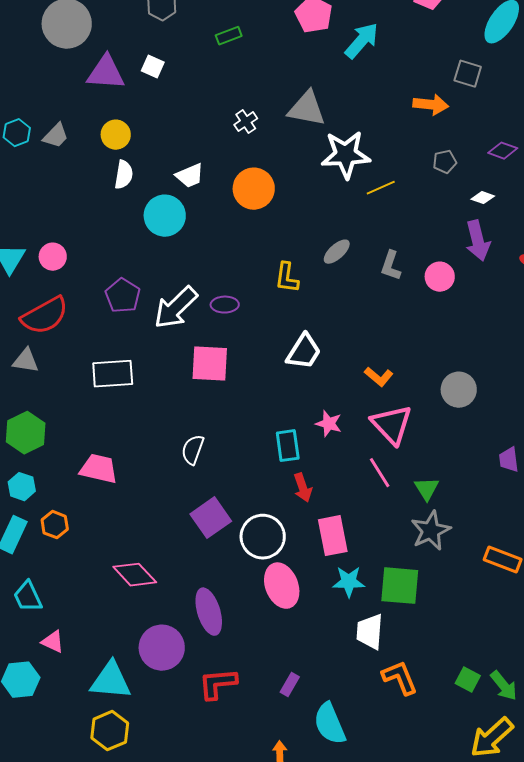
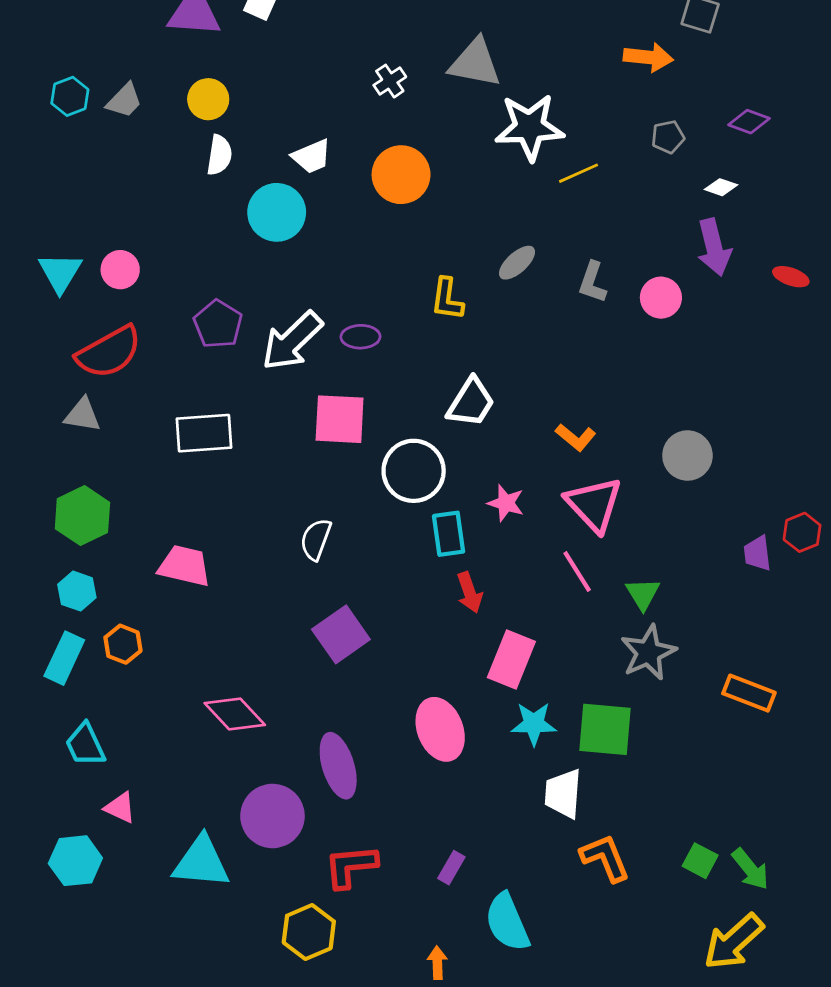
pink rectangle: (333, 536) -> (511, 659), turned 33
white circle: (263, 537) -> (414, 471), moved
yellow hexagon: (110, 731) -> (309, 932), moved

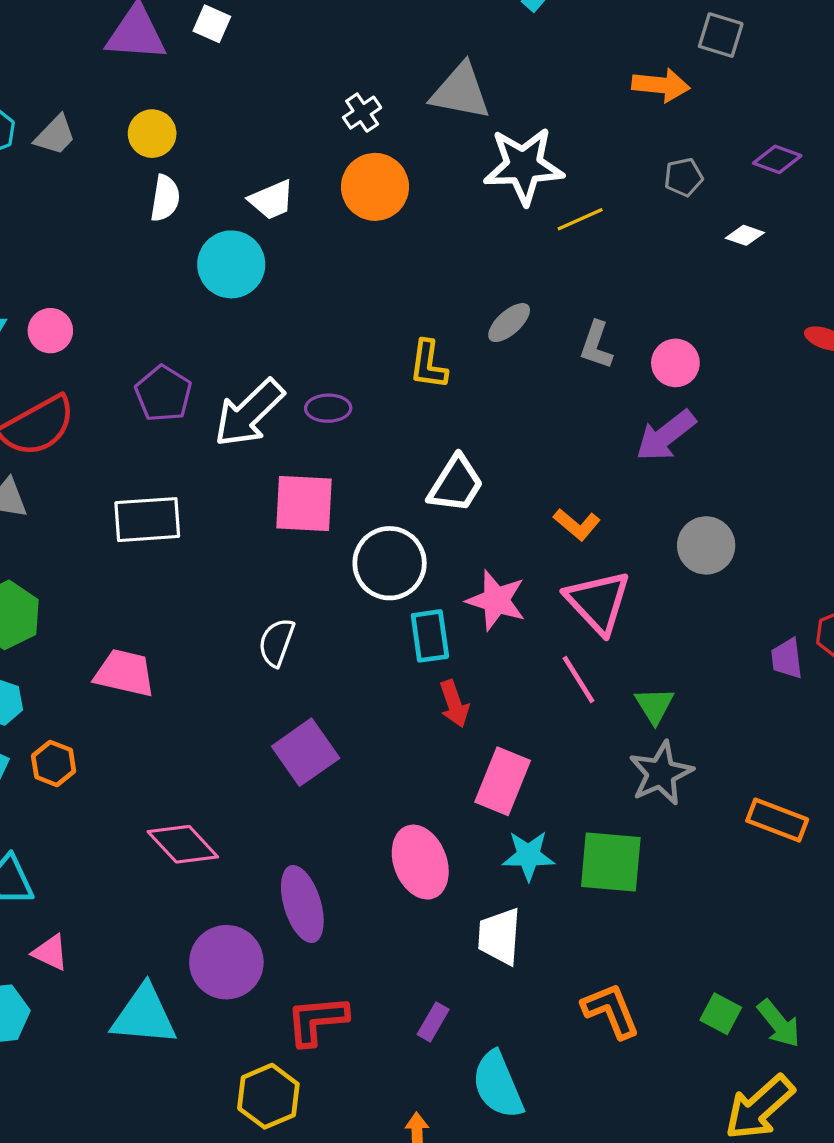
orange circle: (401, 175) -> (375, 187), moved
purple arrow: (714, 247) -> (666, 436), moved, turned 66
pink star: (506, 503) -> (496, 600), size x1.4
white trapezoid: (563, 794) -> (499, 936), moved

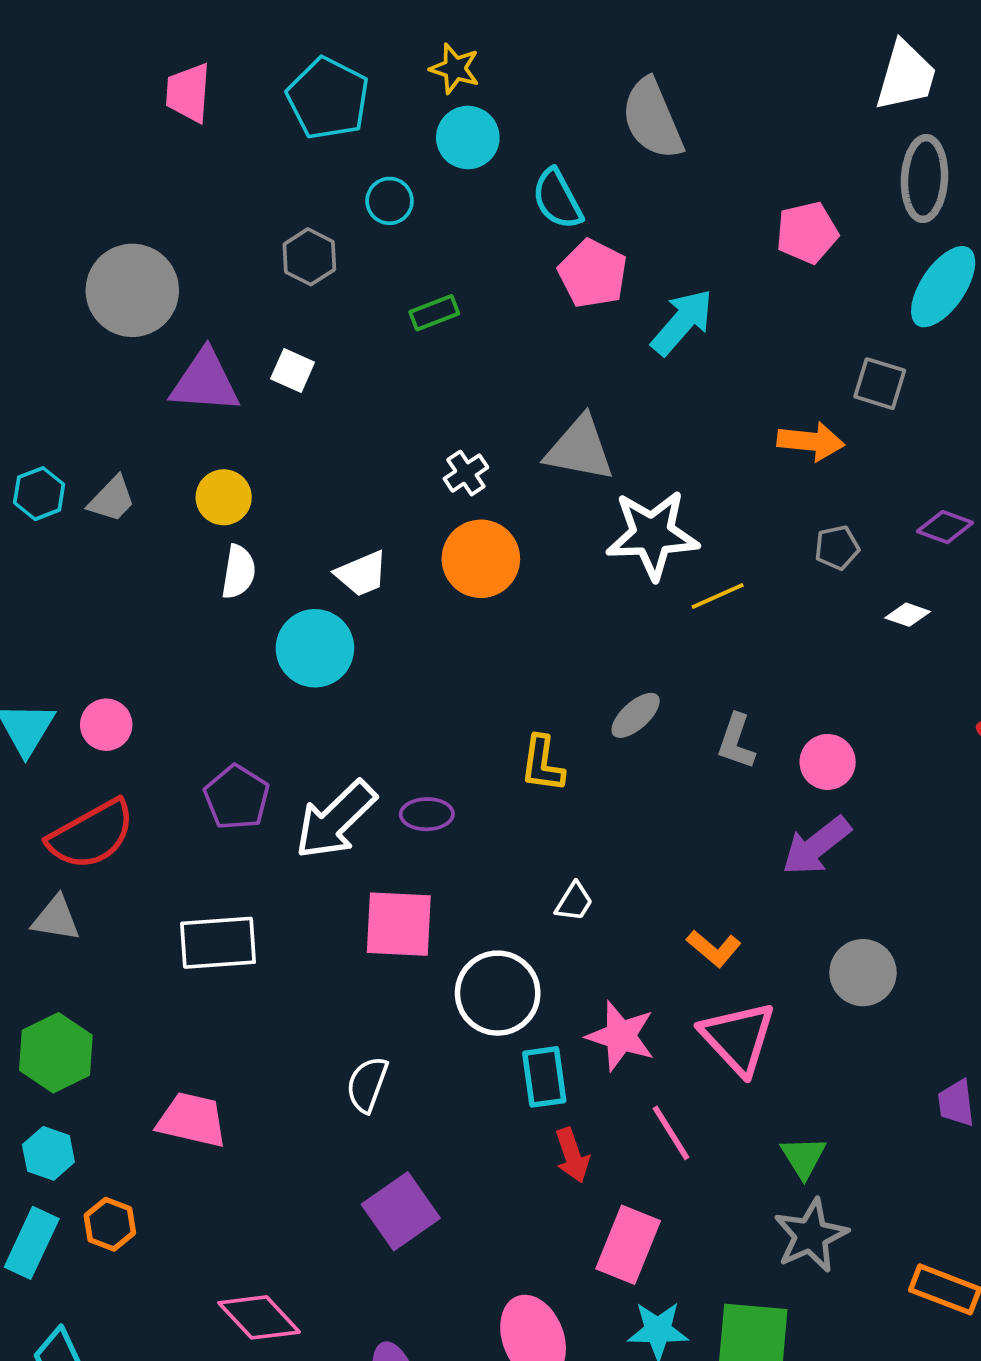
white trapezoid: (456, 484) -> (574, 902), size x0.6
pink line: (579, 680) -> (671, 1133), moved

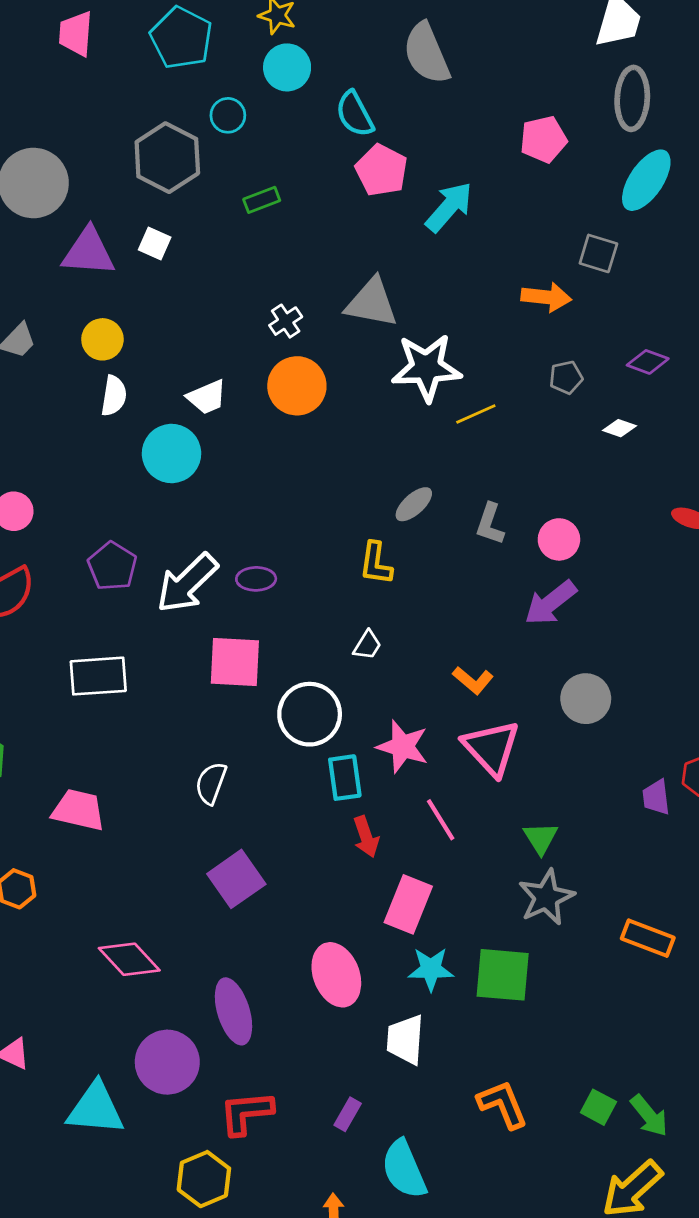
gray hexagon: (309, 257) -> (167, 158), size x1.6
yellow L-shape: (542, 764) -> (376, 563), moved

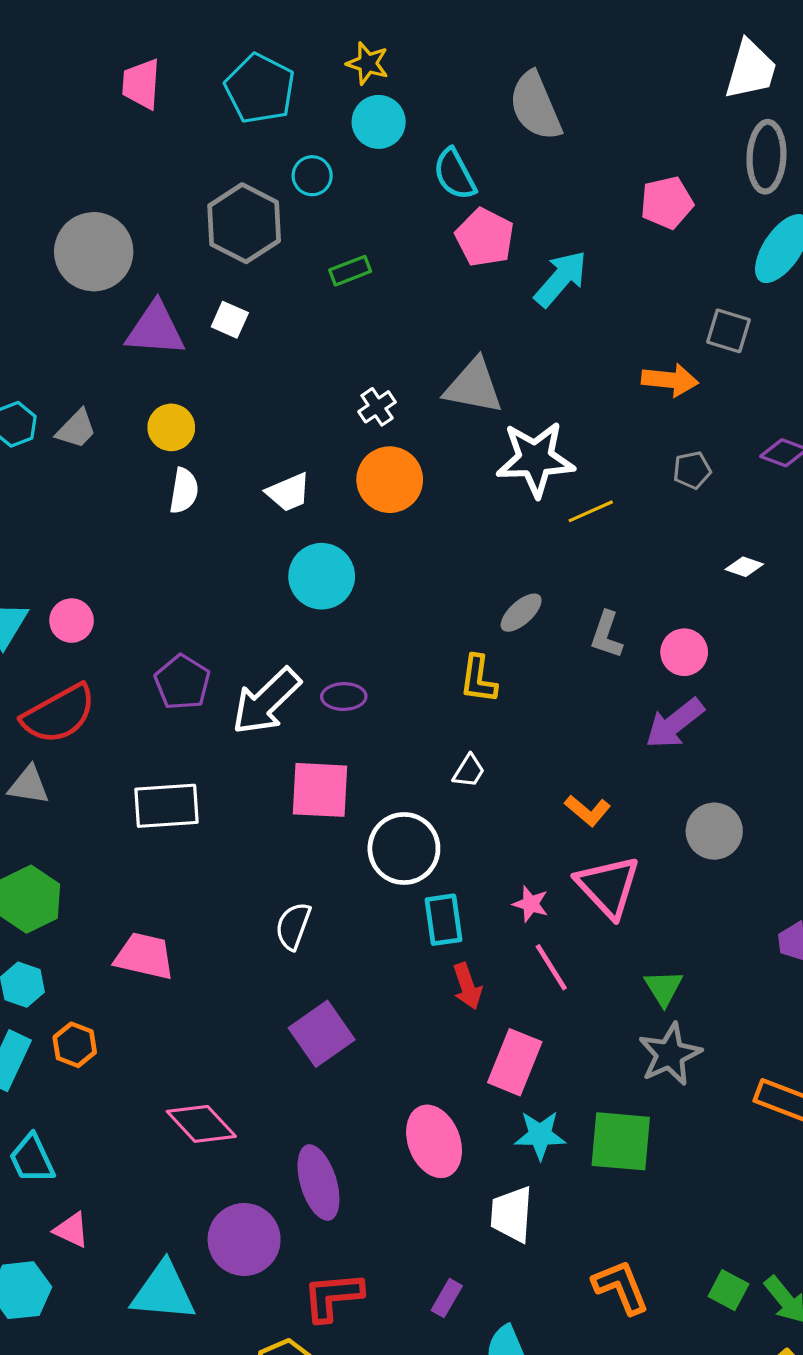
white diamond: (620, 428) -> (744, 567), moved
cyan circle: (172, 453) -> (322, 576), moved
pink star: (403, 747) -> (531, 904), moved, size x0.6

